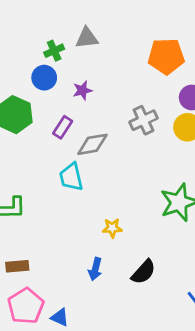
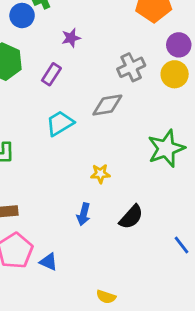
blue circle: (44, 78) -> (22, 16), moved
gray diamond: (92, 144) -> (107, 105), moved
cyan trapezoid: (71, 177) -> (60, 123), turned 72

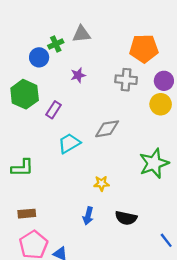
gray cross: (131, 67) -> (126, 80), moved, turned 30
purple rectangle: (51, 74) -> (54, 110), moved
black semicircle: (131, 217) -> (126, 218), turned 60

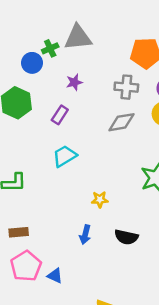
gray triangle: (81, 34) -> (78, 37), size x1.4
purple rectangle: (54, 110) -> (60, 115), moved
gray diamond: (107, 129) -> (122, 122), moved

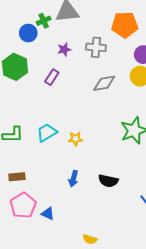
gray cross: (126, 87) -> (96, 47), moved
cyan trapezoid: (65, 156) -> (47, 133), moved
yellow star: (100, 200) -> (75, 139), moved

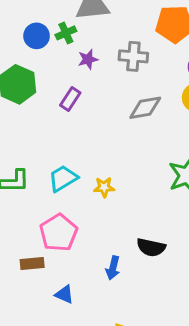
green cross: (44, 21) -> (66, 33), moved
brown rectangle: (17, 177) -> (32, 263), moved
blue arrow: (73, 179) -> (113, 268), moved
pink pentagon: (23, 205) -> (59, 233), moved

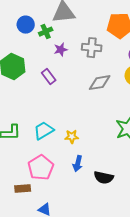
blue circle: (37, 36) -> (26, 25), moved
purple rectangle: (70, 99) -> (49, 77), turned -70
blue arrow: (113, 268) -> (78, 164), moved

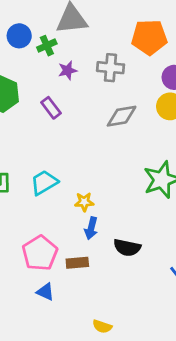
yellow star: (72, 137) -> (84, 202), moved
pink pentagon: (41, 168) -> (40, 253), moved
brown rectangle: (23, 189) -> (77, 263), moved

